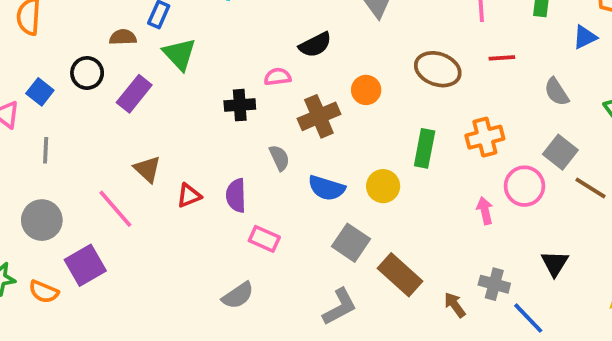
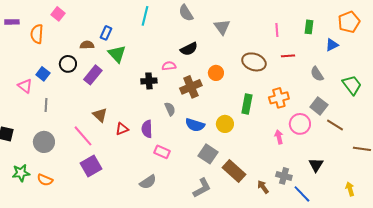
purple square: (85, 265) -> (91, 166), moved

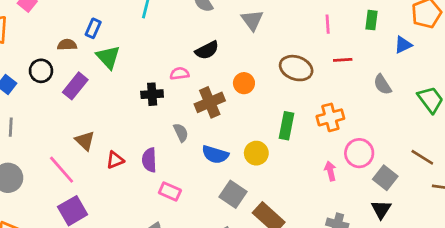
gray square: (319, 106) -> (385, 178), moved
brown line: (335, 125) -> (422, 157), moved

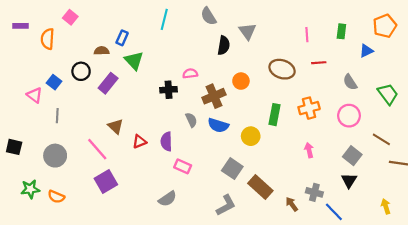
black semicircle: (207, 50) -> (224, 45), moved, turned -54
pink circle: (359, 153) -> (349, 116), moved
blue semicircle: (215, 154) -> (218, 125), moved

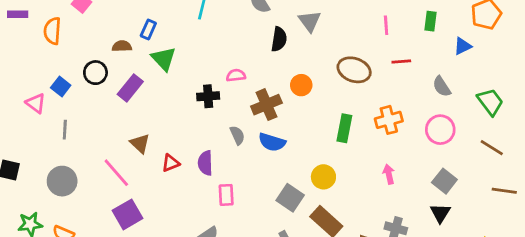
yellow circle: (251, 136) -> (323, 177), moved
brown line: (381, 139) -> (492, 148), moved
pink rectangle: (183, 166) -> (226, 195), turned 63

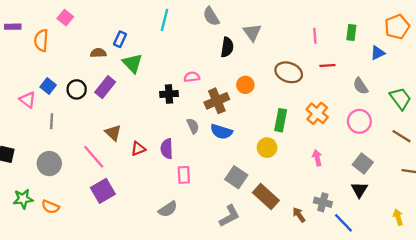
black circle: (95, 73) -> (77, 89), moved
orange cross: (389, 120) -> (317, 113), turned -35
yellow circle: (323, 177) -> (267, 148), moved

